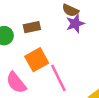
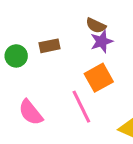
orange square: (37, 60) -> (99, 78), moved

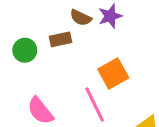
brown semicircle: (96, 26) -> (81, 18), moved
purple star: (102, 41) -> (110, 16), moved

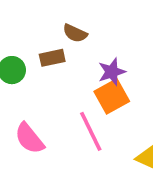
purple star: (110, 16) -> (112, 72), moved

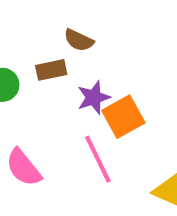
purple star: (112, 72) -> (94, 98), moved

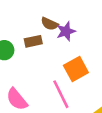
purple star: (94, 98) -> (66, 31), moved

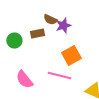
pink line: (61, 94) -> (59, 76), turned -50

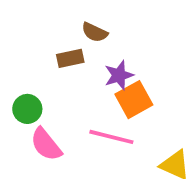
purple star: (63, 26) -> (119, 75), moved
green circle: (14, 40) -> (27, 109), moved

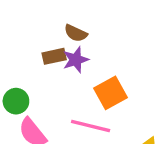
purple star: (119, 75) -> (76, 60), moved

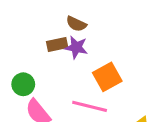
purple star: (76, 60) -> (76, 47), turned 30

